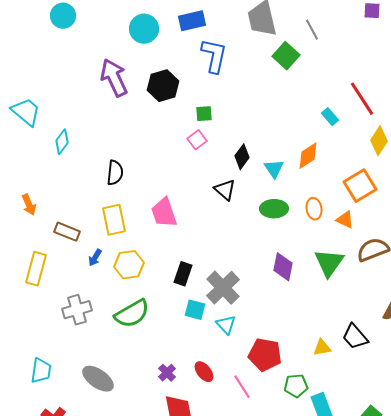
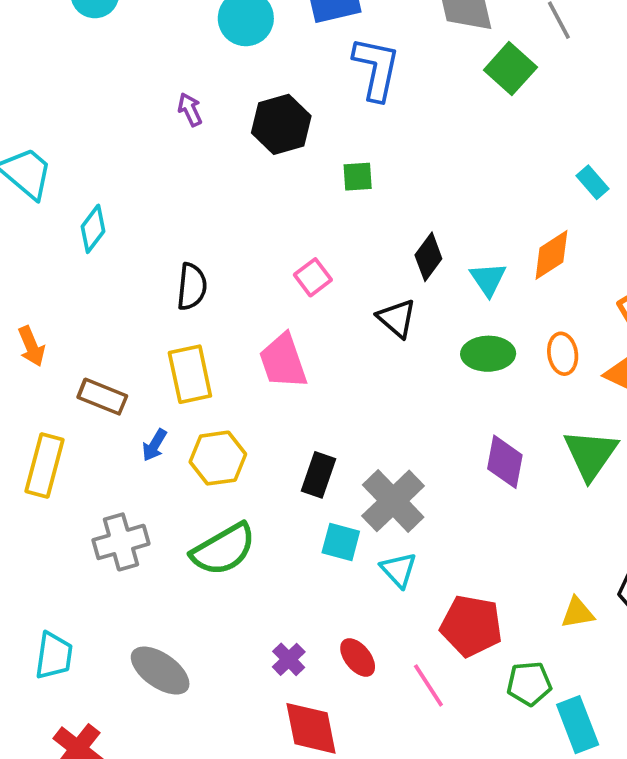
purple arrow: (114, 78) -> (190, 110), size x0.5
pink square: (197, 140) -> (313, 277), moved

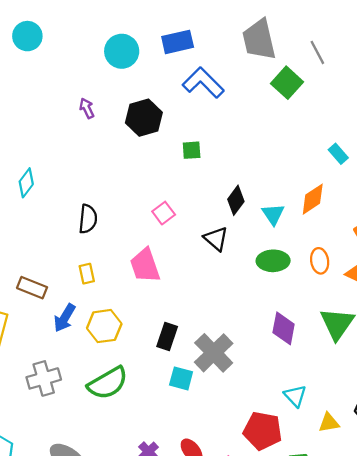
blue L-shape: (376, 69) -> (203, 83), turned -57
yellow rectangle: (190, 374) -> (87, 274), size x0.6
blue arrow: (154, 445) -> (65, 318), size x1.4
cyan triangle: (399, 570) -> (295, 396), moved

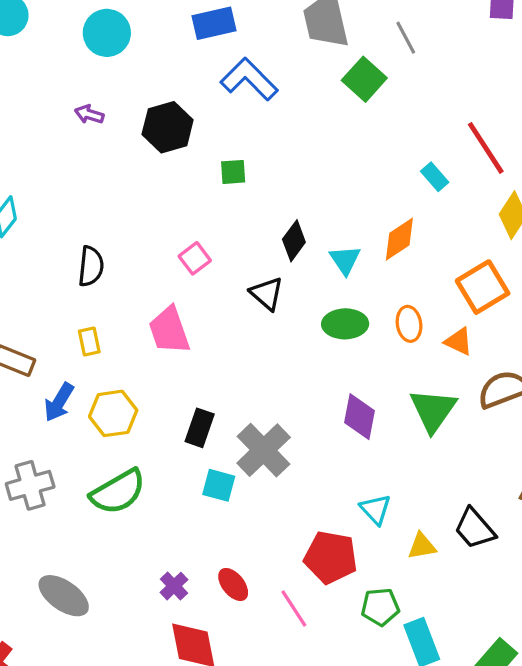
cyan circle: (122, 51) -> (107, 33), moved
purple arrow: (87, 108) -> (89, 114), turned -48

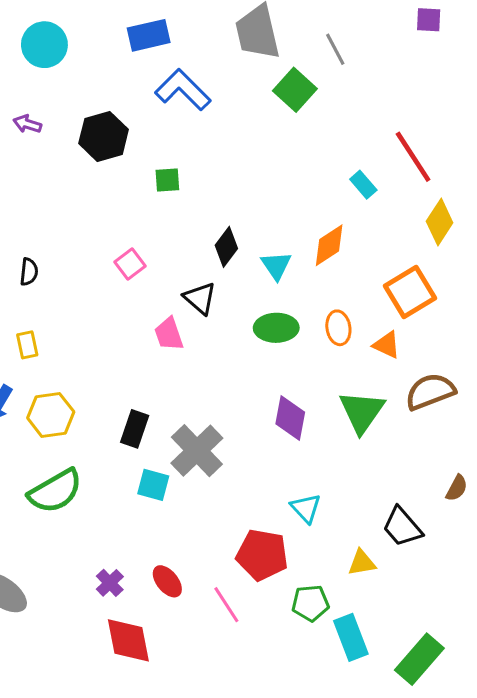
black semicircle: (91, 266) -> (29, 272), size x0.7
pink trapezoid: (169, 330) -> (169, 334), moved, size x0.7
yellow triangle: (422, 546) -> (362, 563), moved

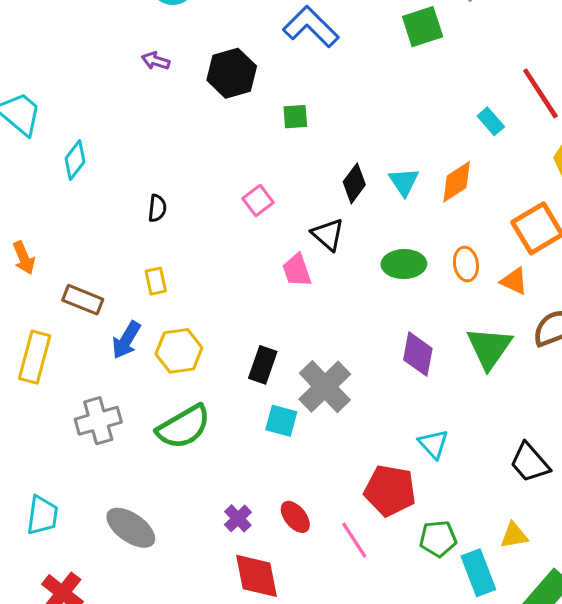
green square: (295, 90) -> (423, 27), turned 30
cyan triangle: (276, 266) -> (404, 182), moved
yellow triangle: (362, 563) -> (514, 536), moved

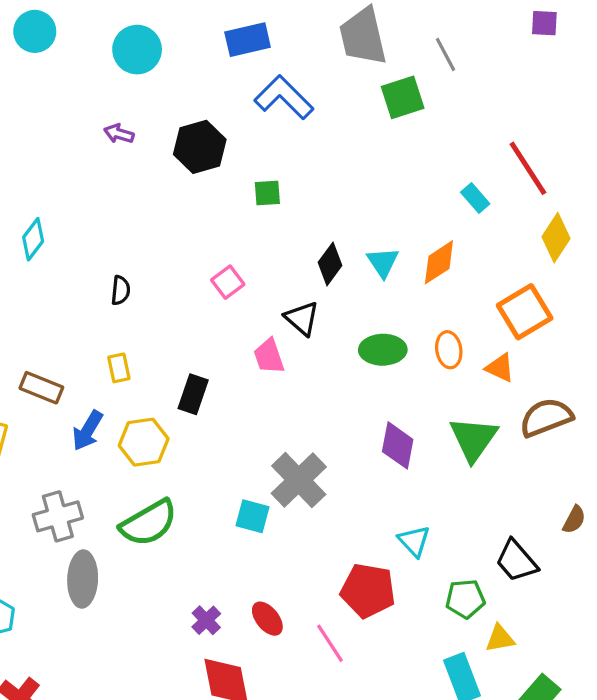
black rectangle: (263, 365) -> (193, 394), moved
gray ellipse: (131, 528) -> (83, 579), moved, turned 57
green pentagon: (438, 539) -> (465, 599), moved

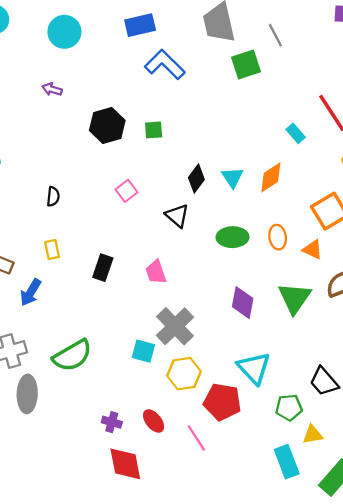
black hexagon: (200, 147) -> (107, 125), moved
pink trapezoid: (269, 356) -> (156, 272), moved
yellow hexagon: (144, 442) -> (184, 374), moved
cyan triangle: (414, 541) -> (254, 368), size x1.5
purple cross: (206, 620) -> (112, 422), turned -30

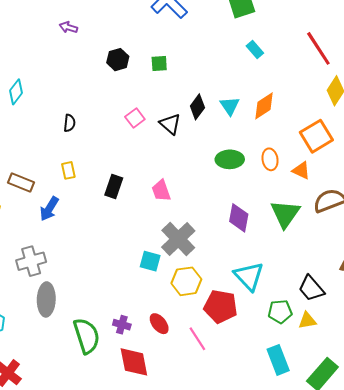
black hexagon: (107, 125) -> (118, 60), size x0.7
cyan rectangle: (296, 133) -> (255, 49), moved
black triangle: (177, 216) -> (170, 124), moved
green semicircle: (72, 356) -> (87, 336), moved, turned -78
yellow triangle: (313, 435) -> (307, 321), moved

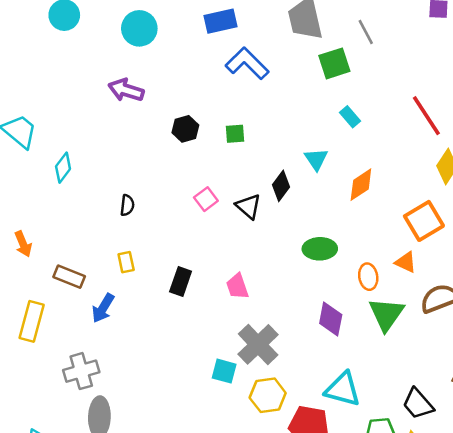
purple arrow: (68, 27) -> (126, 90), size x1.6
cyan triangle: (230, 106) -> (316, 159), moved
orange ellipse: (270, 159) -> (368, 277), moved
cyan triangle: (249, 276) -> (343, 389), turned -32

